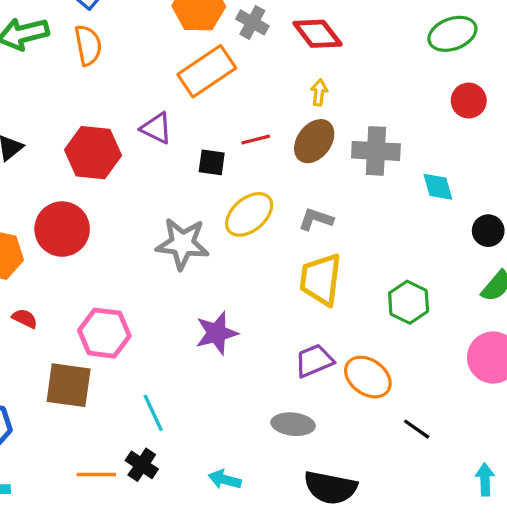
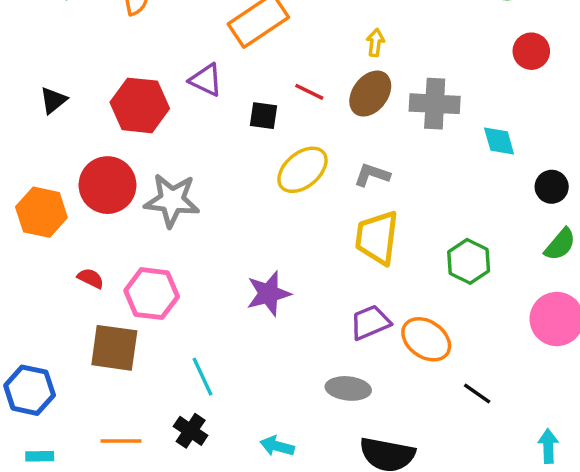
red line: (256, 140) -> (309, 92), turned 40
gray star: (182, 244) -> (172, 200), moved
red semicircle: (25, 318) -> (91, 278), moved
orange line: (96, 475) -> (121, 441), moved

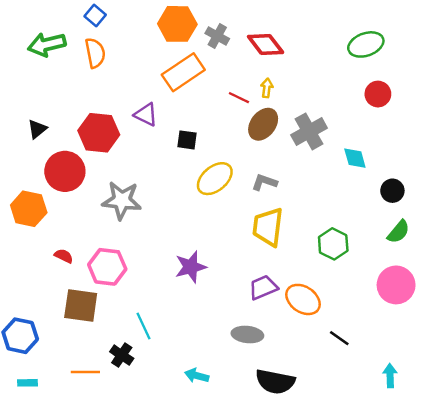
red line: (309, 92) -> (239, 98), moved
gray cross: (435, 104) -> (309, 131), turned -32
red circle: (108, 185) -> (65, 171), moved
black cross: (191, 431) -> (122, 355), moved

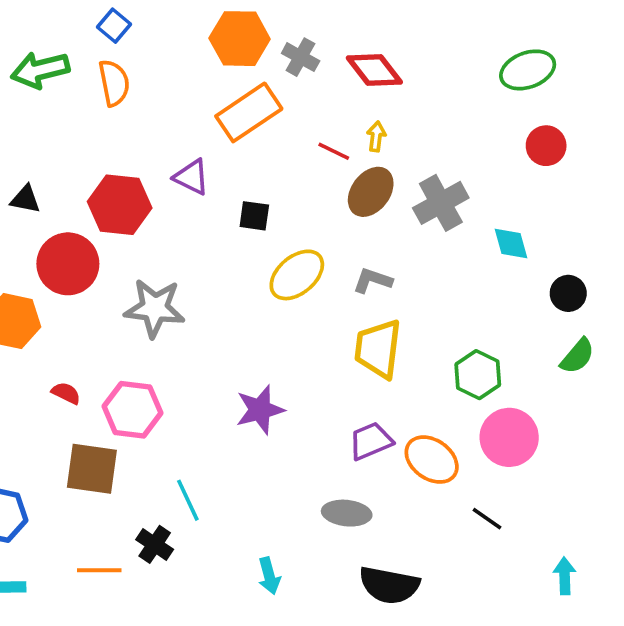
black triangle: (37, 129) -> (25, 199), turned 50
pink circle: (396, 285) -> (509, 437), moved
cyan arrow: (197, 376) -> (269, 576), turned -120

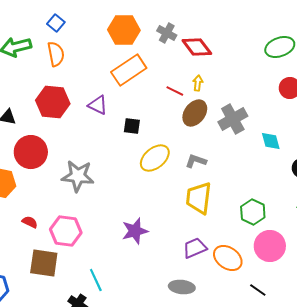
gray cross: (301, 57) -> (167, 33), moved
red hexagon: (120, 205) -> (53, 102), moved

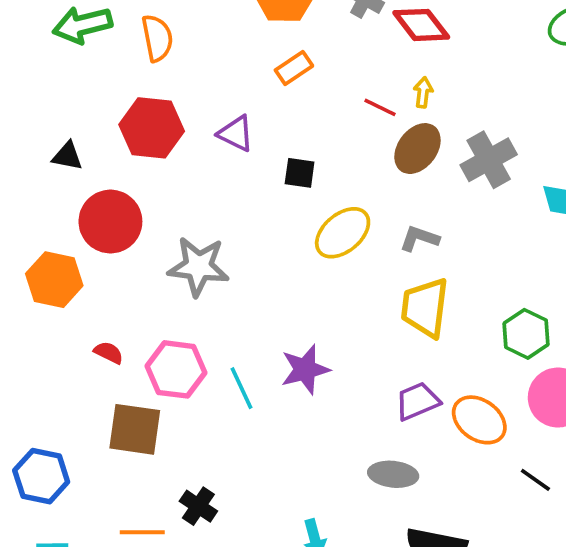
orange rectangle: (129, 70) -> (294, 68), size x0.6
cyan line: (96, 280) -> (241, 388), moved

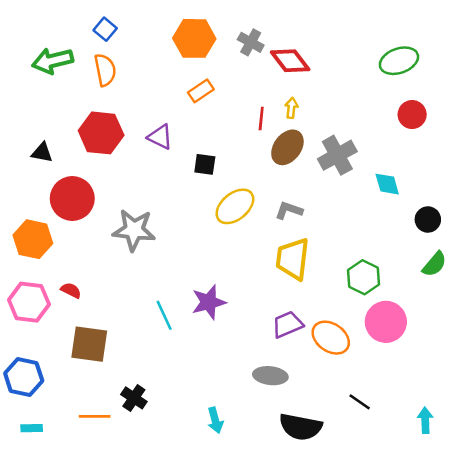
red line: (380, 107) -> (261, 118), turned 70
pink hexagon: (176, 369) -> (29, 302), moved
black line: (535, 480) -> (360, 402), moved

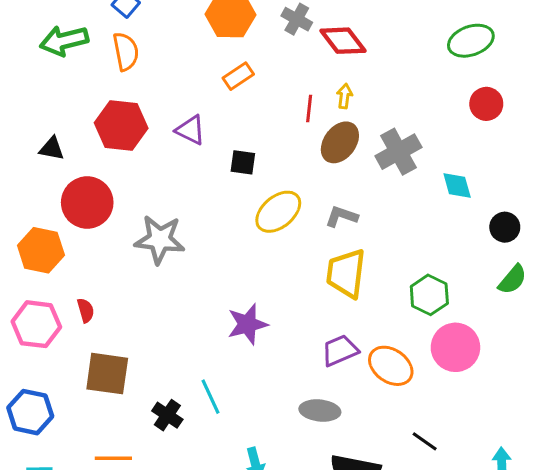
red semicircle: (71, 290) -> (86, 310), turned 48
cyan line: (164, 315) -> (210, 397), moved
black cross: (134, 398) -> (167, 415), moved

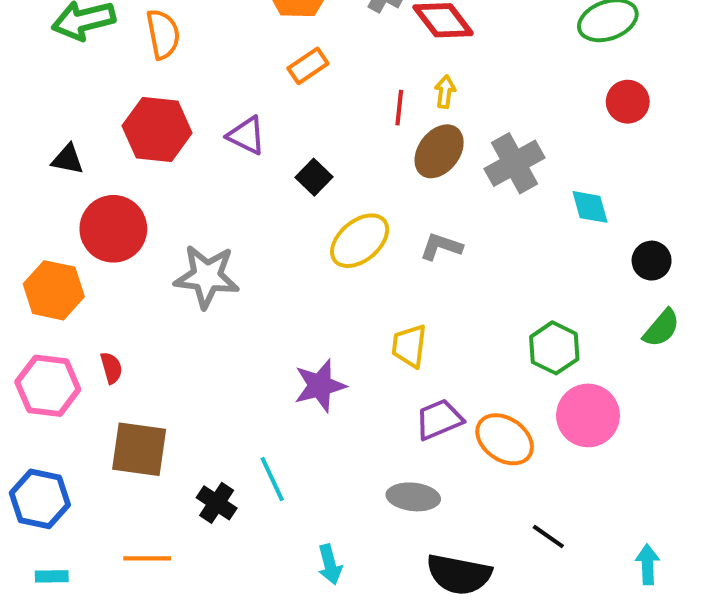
black square: (243, 162) -> (314, 177), turned 36
yellow trapezoid: (346, 273) -> (409, 346), moved, size x0.7

